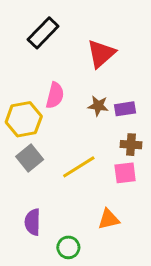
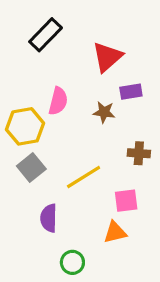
purple rectangle: (125, 109) -> (131, 92), moved
pink square: (125, 173) -> (126, 201), moved
purple semicircle: (33, 222) -> (49, 218), moved

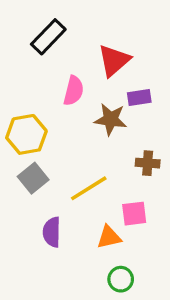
pink semicircle: (58, 101) -> (74, 91), moved
brown star: (104, 112) -> (111, 119), size x1.4
orange triangle: (115, 232) -> (109, 237), moved
green circle: (72, 262) -> (121, 279), moved

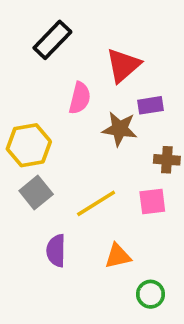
brown cross: (148, 163) -> (167, 160), moved
pink square: (134, 214) -> (152, 202), moved
green circle: (121, 279) -> (151, 294), moved

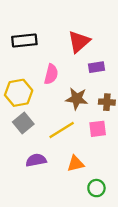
black rectangle: (52, 40) -> (24, 40), moved, turned 40
pink semicircle: (80, 98) -> (51, 74), moved
brown star: (120, 129) -> (77, 99), moved
purple semicircle: (56, 251) -> (36, 160), turned 78

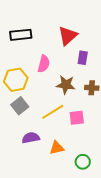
purple rectangle: (96, 67) -> (83, 58), turned -72
pink square: (98, 129) -> (77, 118), moved
orange triangle: (76, 164) -> (57, 148), moved

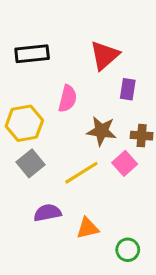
pink square: (77, 118) -> (125, 163), moved, turned -35

